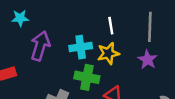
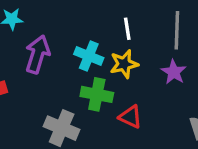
cyan cross: (81, 47) -> (89, 56), turned 30

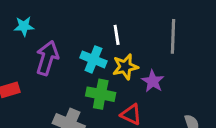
white line: (127, 29) -> (117, 35), moved
purple star: (174, 72) -> (153, 81), moved

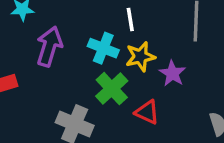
green cross: (101, 94) -> (112, 89), turned 36

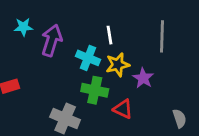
purple arrow: (49, 46) -> (52, 40), moved
green cross: (112, 89) -> (95, 90), turned -35

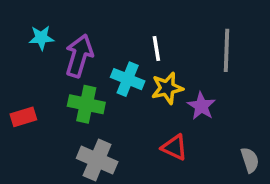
green cross: (95, 90) -> (86, 104), moved

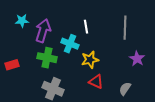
yellow star: (167, 88) -> (90, 60), moved
purple star: (201, 106) -> (137, 59), moved
gray semicircle: (250, 160) -> (125, 89), moved, turned -128

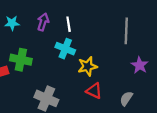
white line: (86, 27) -> (69, 24), moved
purple arrow: (43, 31) -> (43, 22), moved, size x0.7
green cross: (47, 58) -> (21, 60), moved

